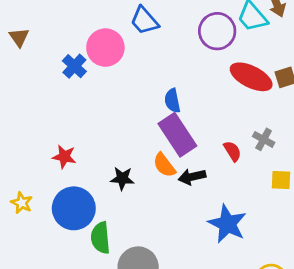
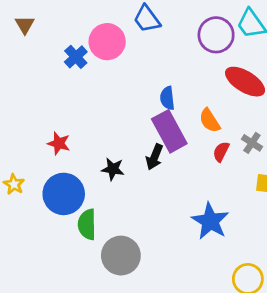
red semicircle: (232, 151) -> (221, 152), turned -126
orange semicircle: (164, 165) -> (210, 121), moved
black arrow: (192, 177) -> (155, 157), moved, turned -60

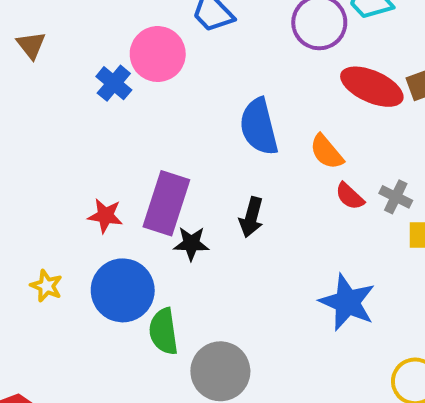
blue semicircle: (167, 98) -> (259, 127), size x1.6
purple rectangle: (169, 131) -> (166, 203), moved, turned 54
gray cross: (252, 143) -> (396, 197), moved
red semicircle: (221, 152) -> (350, 196), turned -66

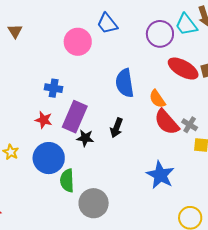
blue cross: (114, 83) -> (54, 88), moved, turned -36
red semicircle: (350, 196) -> (167, 122), size x1.8

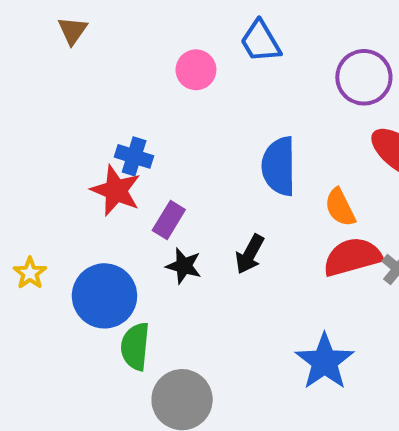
pink circle: (78, 42) -> (196, 70), size x0.7
purple rectangle: (75, 117) -> (169, 220), size x0.6
red star: (44, 120) -> (116, 191), moved, size x1.4
red semicircle: (167, 122) -> (352, 257), turned 108

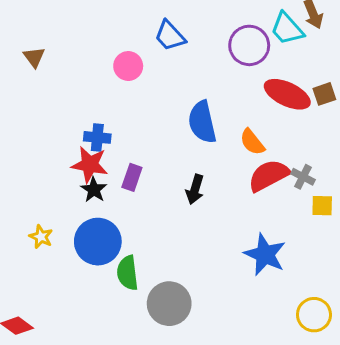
black star: (184, 266) -> (94, 190), moved, turned 30

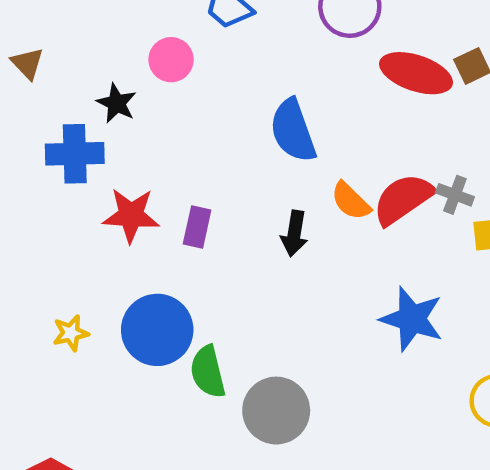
blue cross: (97, 137) -> (75, 154), moved, size x1.4
orange semicircle: (252, 142) -> (351, 201), moved
black star: (94, 190) -> (117, 103), moved
yellow star: (41, 237) -> (71, 333), turned -30

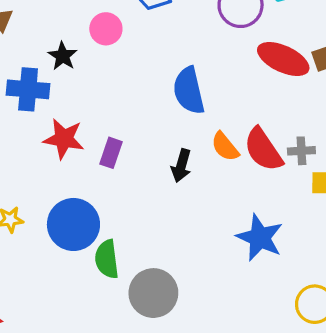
gray cross: (455, 195) -> (301, 151), turned -30
red semicircle: (403, 199) -> (263, 150), turned -96

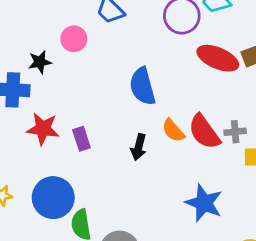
black star: (63, 56) -> (40, 62), turned 30
purple rectangle: (111, 153) -> (81, 139), turned -35

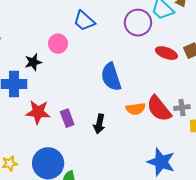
red ellipse: (218, 58) -> (166, 53), size x0.7
orange semicircle: (173, 131) -> (136, 109), turned -54
black arrow: (139, 147) -> (99, 124), moved

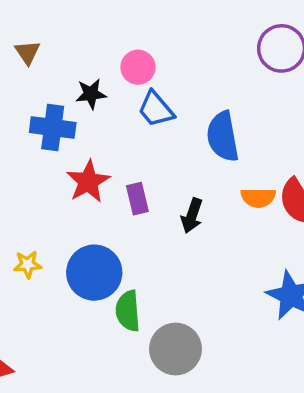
blue trapezoid: (84, 21) -> (156, 109), moved
red star: (38, 112) -> (88, 182), turned 30

